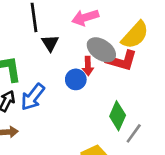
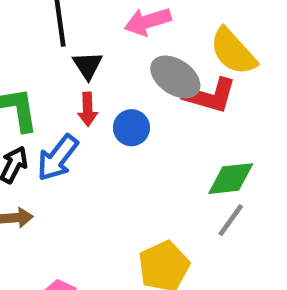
yellow semicircle: (135, 35) -> (233, 52), turned 96
red arrow: (88, 66) -> (88, 109), moved
green diamond: (118, 116) -> (231, 179), moved, turned 60

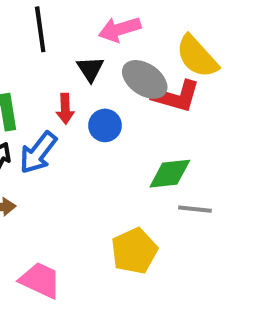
black triangle: (88, 65) -> (90, 69), moved
green diamond: (231, 179) -> (170, 174), moved
gray line: (231, 220) -> (195, 209), turned 60

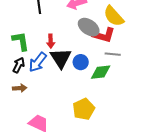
black triangle: (90, 69) -> (61, 58), moved, size x1.6
blue circle: (105, 125) -> (81, 62), moved
gray line: (195, 209) -> (113, 54), moved

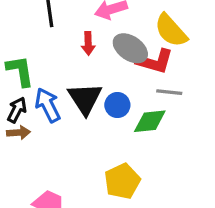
red arrow: (51, 41) -> (88, 43), moved
blue arrow: (38, 62) -> (48, 105), turned 115
brown arrow: (20, 88) -> (19, 133), moved

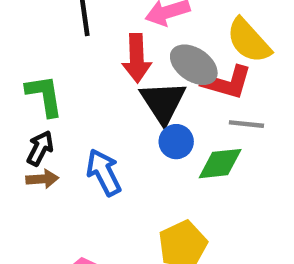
red arrow: (88, 43) -> (137, 58), size x1.5
black triangle: (85, 99) -> (163, 102), moved
blue arrow: (48, 105) -> (104, 172), moved

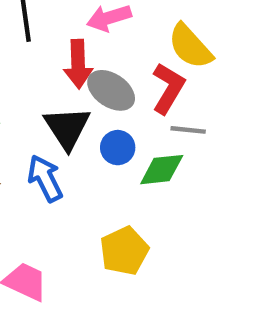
gray ellipse: (194, 65) -> (111, 90), moved
red L-shape: (227, 82) -> (168, 88), turned -75
black triangle: (163, 102) -> (67, 128), moved

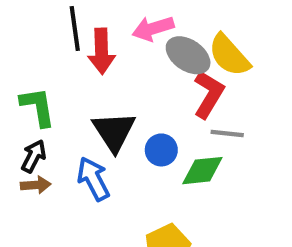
red arrow: (78, 64) -> (102, 51), moved
gray ellipse: (111, 90) -> (188, 55), moved

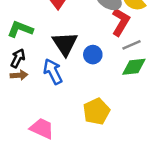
green L-shape: (38, 107) -> (20, 29), turned -60
gray line: (227, 134) -> (132, 45), turned -30
green diamond: (202, 171) -> (134, 67), moved

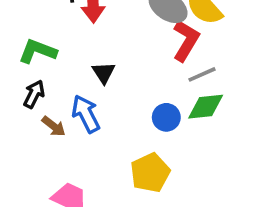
black triangle: (65, 44) -> (104, 73), size x0.6
blue circle: (93, 55) -> (166, 117), moved
brown arrow: (19, 75) -> (54, 126), moved, turned 42

